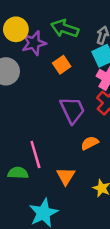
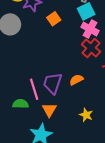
purple trapezoid: (72, 110) -> (53, 83), moved, turned -135
orange triangle: (66, 176) -> (49, 110), moved

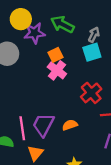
pink cross: (90, 29) -> (57, 70), moved

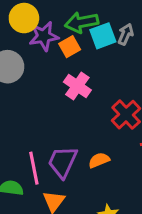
green arrow: (62, 24) -> (82, 22), turned -35
cyan square: (92, 52) -> (103, 36), moved
orange square: (55, 55) -> (70, 47), moved

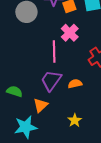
pink line: (34, 168) -> (54, 51), moved

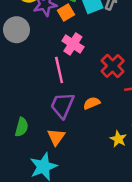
green semicircle: (14, 91) -> (22, 127), turned 98
yellow star: (75, 120) -> (118, 139), moved

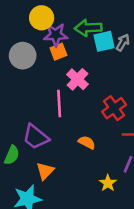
orange square: (66, 12) -> (58, 52), moved
orange semicircle: (92, 103) -> (87, 142), turned 42
purple trapezoid: (62, 105) -> (36, 137), moved, turned -84

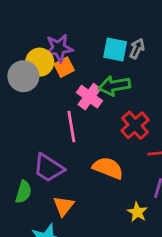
yellow circle: (42, 18) -> (40, 62), moved
green arrow: (88, 28) -> (114, 86), moved
cyan square: (104, 41) -> (115, 49), turned 30
orange semicircle: (87, 142) -> (108, 168), size x1.5

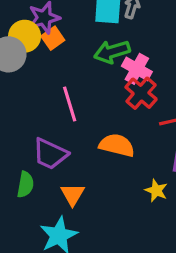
pink cross: (89, 97) -> (137, 69), moved

